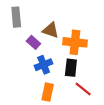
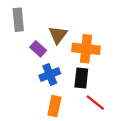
brown triangle: (51, 30) -> (58, 35), turned 48

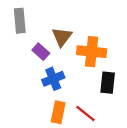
black rectangle: (81, 78) -> (108, 83), moved
red line: (95, 103) -> (85, 113), moved

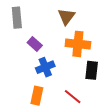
brown triangle: (62, 37) -> (66, 17), moved
orange rectangle: (58, 112) -> (37, 96), moved

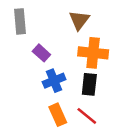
black rectangle: (92, 70) -> (89, 84), moved
orange rectangle: (37, 96) -> (58, 115), moved, turned -36

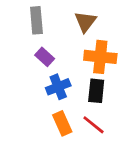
gray rectangle: (20, 21) -> (36, 20), moved

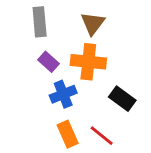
orange cross: (100, 57) -> (88, 62), moved
black rectangle: (96, 91) -> (122, 99), moved, turned -60

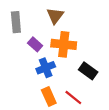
gray rectangle: (40, 22) -> (16, 22), moved
brown triangle: (93, 23) -> (55, 16), moved

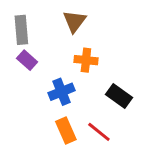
purple rectangle: (35, 44) -> (27, 60), moved
orange cross: (64, 44) -> (86, 60), size x0.7

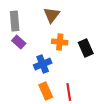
black rectangle: (119, 96) -> (86, 48), moved, turned 30
red line: (99, 132) -> (69, 92), turned 42

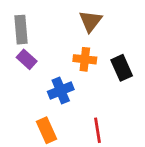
brown triangle: (52, 15) -> (90, 21), moved
orange rectangle: (46, 91) -> (47, 130), moved

